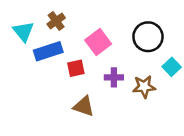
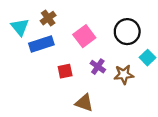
red square: (76, 68) -> (65, 71), moved
purple cross: (114, 77) -> (98, 67), turned 35
brown triangle: (84, 106) -> (84, 103), moved

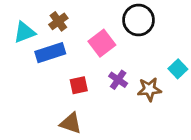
cyan triangle: (20, 27) -> (24, 32), turned 48
black circle: (127, 32) -> (139, 20), moved
brown triangle: (84, 103) -> (71, 123), moved

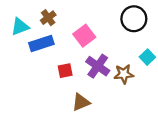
black circle: (139, 20) -> (134, 19), moved
purple cross: (118, 80) -> (98, 66), size x1.5
brown triangle: (71, 123) -> (81, 102), moved, turned -42

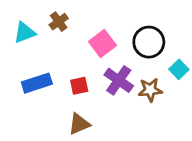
black circle: (134, 19) -> (149, 42), moved
blue rectangle: (41, 44) -> (37, 83), moved
brown triangle: (81, 102) -> (79, 124), moved

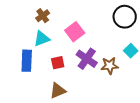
cyan triangle: (25, 33) -> (42, 39), moved
black circle: (149, 42) -> (125, 17), moved
blue rectangle: (37, 83) -> (27, 61), turned -70

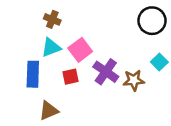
brown cross: (43, 16) -> (52, 19), turned -32
pink square: (75, 32) -> (80, 50), moved
brown triangle: (58, 91) -> (49, 111), moved

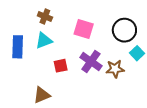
black circle: (152, 21) -> (124, 30), moved
pink square: (80, 50) -> (84, 29), moved, turned -36
blue rectangle: (33, 74) -> (18, 47), moved

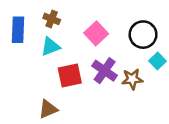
pink square: (84, 29) -> (96, 33), turned 30
blue rectangle: (18, 47) -> (18, 30), moved
red square: (61, 66) -> (70, 75), size x1.5

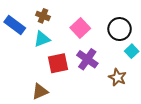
blue rectangle: (18, 30) -> (15, 25), turned -55
brown star: (132, 79) -> (118, 77), moved, turned 30

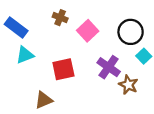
brown cross: (43, 16) -> (60, 18), moved
cyan triangle: (42, 39) -> (25, 55), moved
purple cross: (87, 59) -> (109, 67), moved

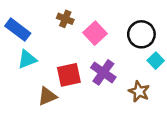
purple cross: (109, 67) -> (103, 72), moved
brown triangle: (44, 100) -> (47, 96), moved

